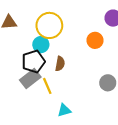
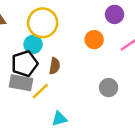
gray rectangle: (30, 79) -> (21, 83), turned 48
yellow line: (47, 86) -> (40, 91), turned 70

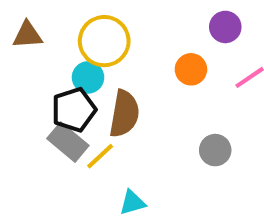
brown semicircle: (55, 66) -> (124, 114), size x1.6
gray rectangle: (21, 83) -> (68, 142), turned 30

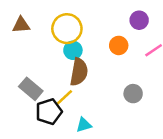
cyan circle: (88, 77) -> (73, 50), moved
black pentagon: (74, 110) -> (49, 112), moved
gray rectangle: (68, 142) -> (31, 89), moved

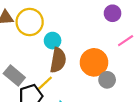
yellow circle: (67, 29) -> (30, 22), moved
orange circle: (119, 45) -> (94, 62), moved, size x1.6

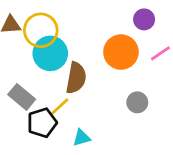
cyan circle: (53, 41) -> (50, 53), moved, size x1.6
orange circle: (94, 62) -> (121, 52), moved

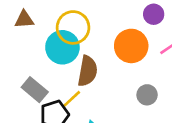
yellow circle: (41, 30) -> (73, 27), moved

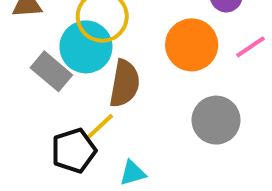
gray rectangle: (35, 90) -> (51, 71), moved
gray circle: (147, 95) -> (216, 120), size x1.5

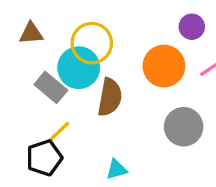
yellow line: (100, 126) -> (59, 132), moved
black pentagon: (74, 151) -> (44, 158), moved

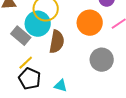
black pentagon: (44, 158) -> (30, 79), moved, turned -30
cyan triangle: (116, 169) -> (61, 86), turned 32

